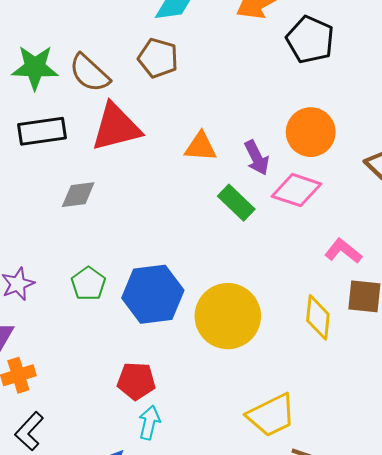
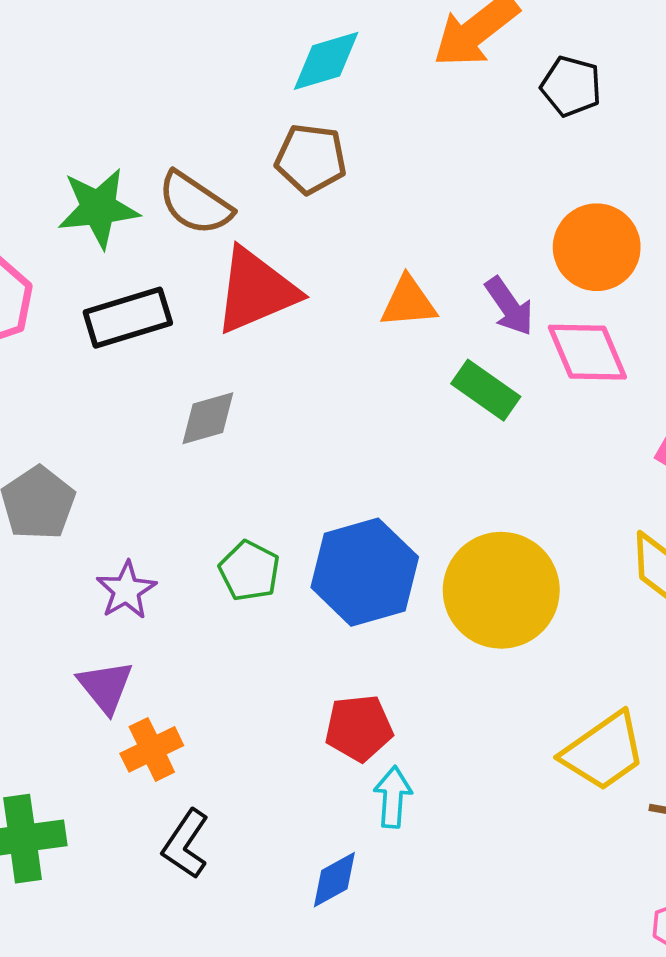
black pentagon: (310, 40) -> (571, 86), size x0.7
pink diamond: (296, 190) -> (587, 352), turned 57

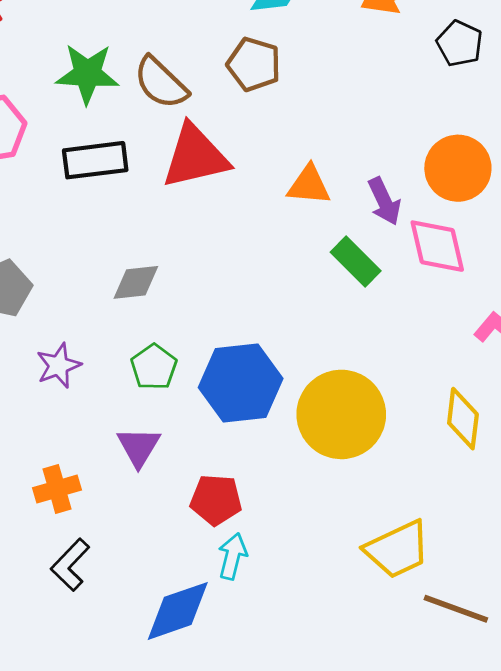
gray diamond: (208, 418) -> (136, 282), moved
purple triangle: (105, 687) -> (139, 447), moved
blue diamond: (334, 880) -> (178, 611), size x1.6

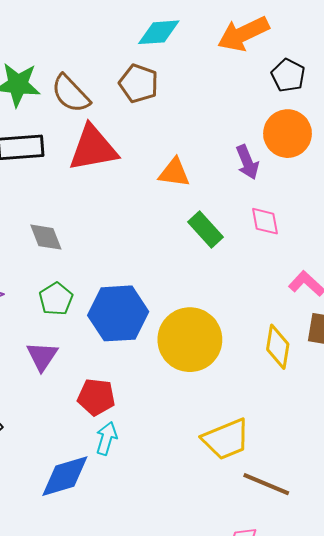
orange circle: (458, 168) -> (287, 134), moved
purple arrow: (384, 201) -> (247, 162), moved
pink diamond: (437, 246) -> (265, 221), size x0.7
gray diamond: (136, 282) -> (46, 237), turned 72

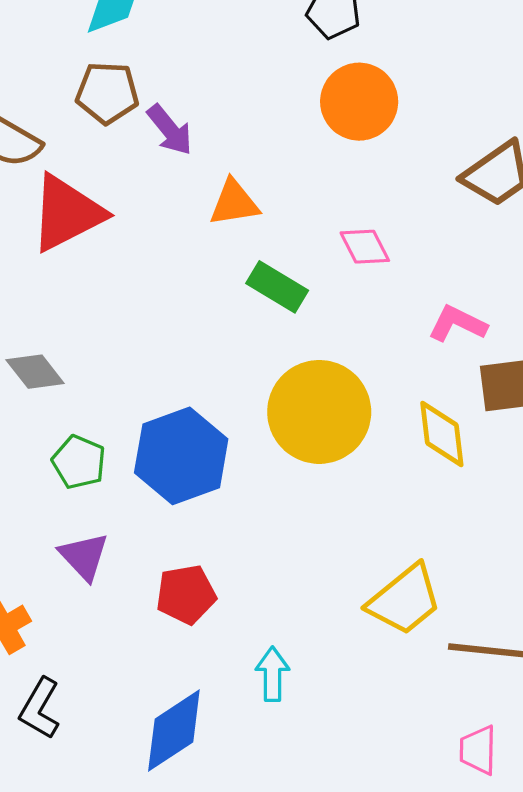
purple arrow: (247, 162) -> (170, 130), moved
orange triangle: (174, 173) -> (234, 203), moved
yellow circle: (190, 340) -> (319, 412), moved
cyan arrow: (106, 438) -> (272, 674), moved

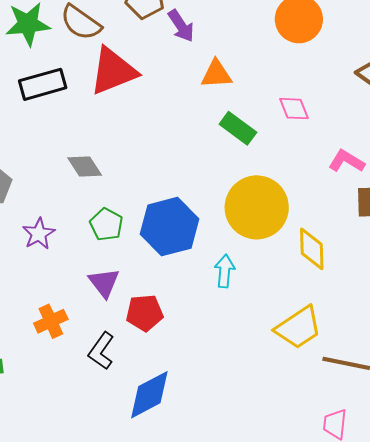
yellow diamond: (442, 434) -> (312, 249), moved
red pentagon: (186, 594) -> (145, 313), moved
cyan arrow: (272, 674) -> (225, 271), moved
black L-shape: (40, 708) -> (101, 351), moved

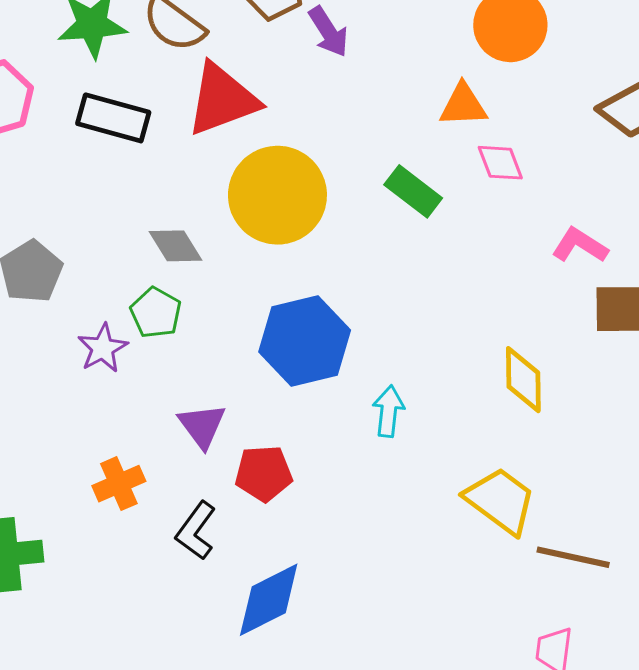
orange triangle: (216, 74) -> (463, 105), moved
black rectangle: (43, 84) -> (113, 118), turned 30
yellow circle: (257, 207) -> (277, 195), moved
green pentagon: (106, 225) -> (156, 313), moved
yellow trapezoid: (298, 328) -> (501, 501), turned -111

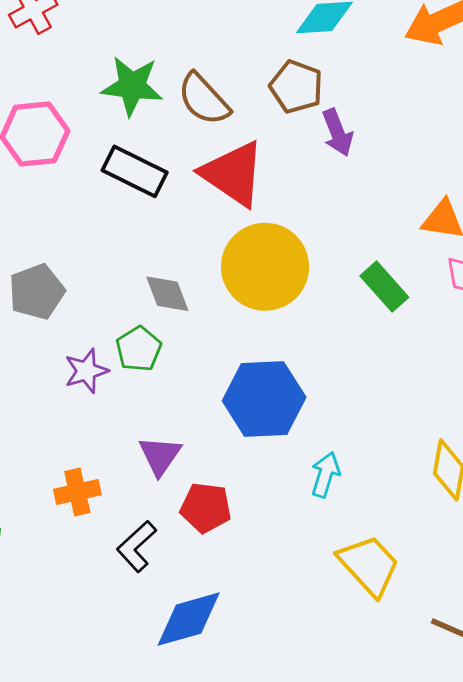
red triangle: (222, 99) -> (233, 174), turned 44
yellow trapezoid: (501, 501) -> (369, 565), moved

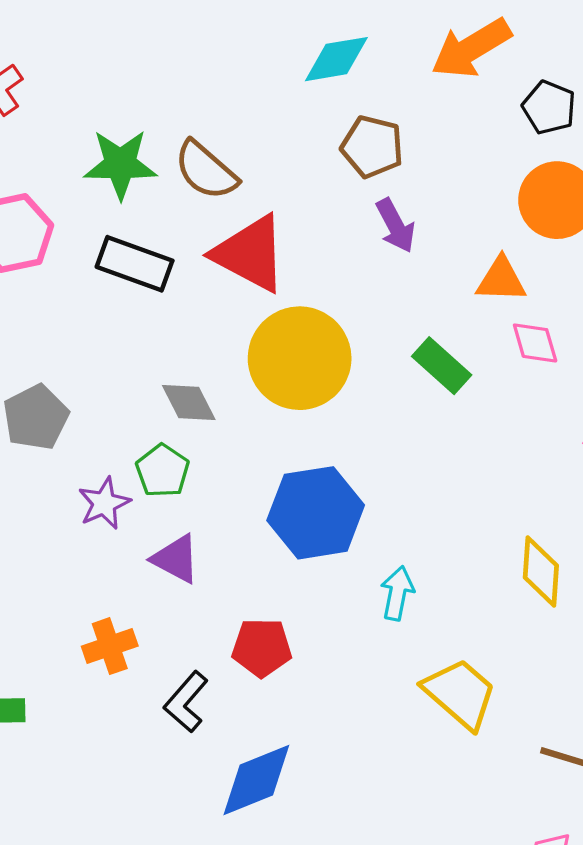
brown pentagon: (296, 87) -> (372, 147), moved
purple arrow: (337, 133) -> (396, 226), moved
purple triangle: (160, 456) -> (176, 559), moved, turned -30

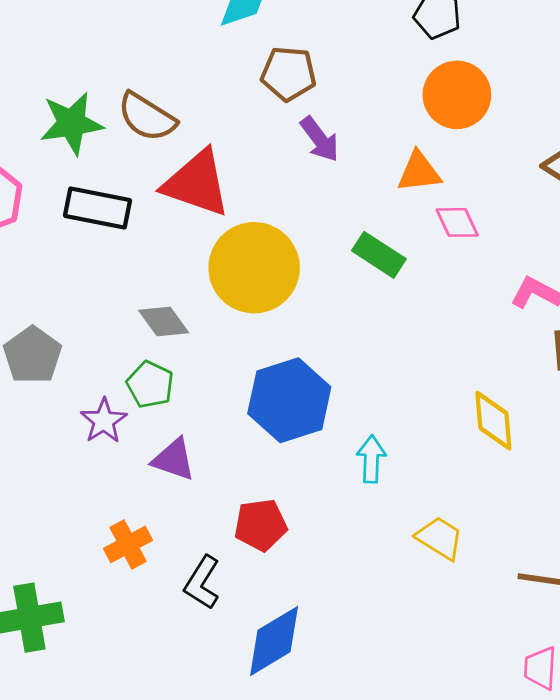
yellow trapezoid: (460, 694) -> (440, 538), size x0.7

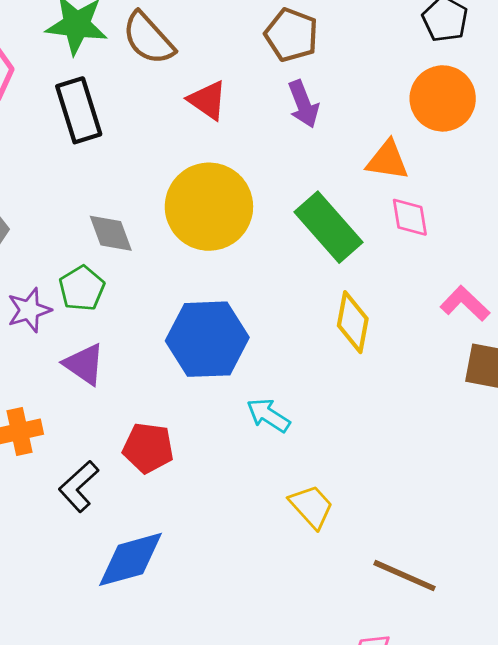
red triangle: (197, 183) -> (208, 100), moved, size x0.6
black rectangle: (97, 208) -> (79, 110), turned 46
green rectangle: (379, 255) -> (328, 227), size x1.4
yellow diamond: (493, 421) -> (353, 322), moved
cyan arrow: (371, 459) -> (268, 415), turned -75

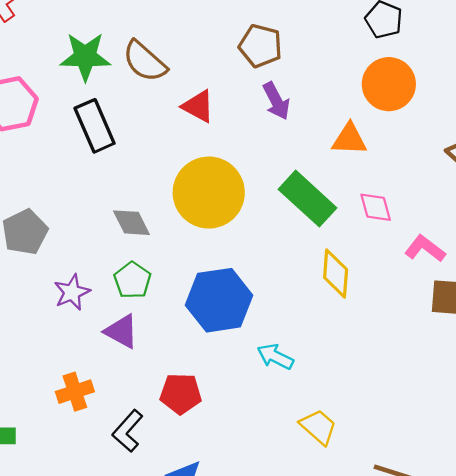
pink diamond: (410, 217) -> (376, 207), moved
green pentagon: (82, 288) -> (132, 280), moved

